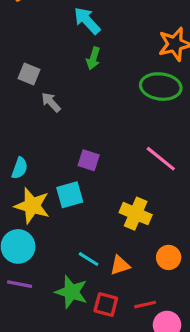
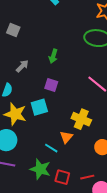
green arrow: (93, 58) -> (53, 56), moved
gray arrow: (51, 102) -> (22, 66), moved, turned 88
orange triangle: (120, 265) -> (66, 137), moved, turned -32

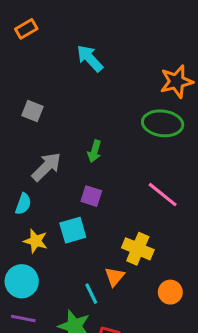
gray arrow: (22, 66) -> (46, 167), size x1.5
yellow star: (15, 114) -> (36, 241), size x0.7
cyan line: (51, 148) -> (91, 294), turned 32

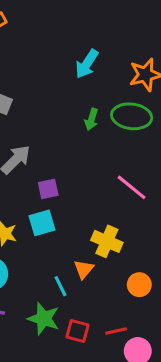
cyan arrow: (90, 58) -> (87, 64), moved, turned -104
green arrow: (94, 151) -> (91, 119), moved
purple square: (91, 196) -> (48, 189), moved, turned -30

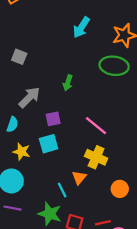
green arrow: (91, 119) -> (68, 83), moved
pink line: (132, 187) -> (96, 126), moved

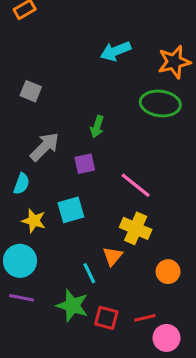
cyan arrow: (81, 27) -> (116, 51), turned 35
purple square: (53, 119) -> (85, 164), moved

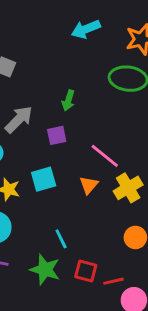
yellow cross: (136, 228) -> (128, 188), moved, turned 36
orange triangle: (112, 256) -> (89, 185), moved
red square: (106, 318) -> (86, 271), moved

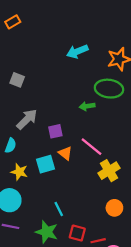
green arrow: (68, 100) -> (87, 106), moved, turned 64
orange triangle: (89, 185) -> (65, 153), moved, turned -32

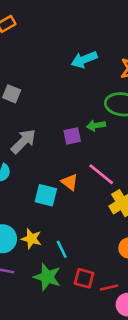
purple square: (55, 131) -> (72, 136), moved
cyan square: (46, 164) -> (46, 195), turned 30
yellow star: (19, 172) -> (31, 239), moved

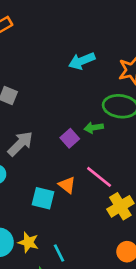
purple square: (72, 136) -> (70, 138), turned -30

